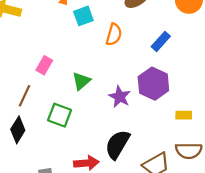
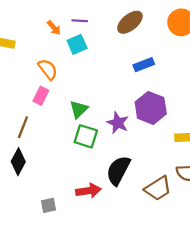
orange semicircle: (114, 35) -> (48, 69), moved, turned -50
blue rectangle: (161, 41) -> (144, 65), moved, turned 30
green square: (60, 115) -> (86, 136), moved

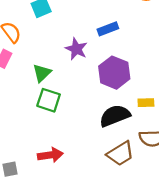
purple star: (118, 123) -> (76, 49), moved
black semicircle: (118, 170) -> (115, 116), moved, turned 40

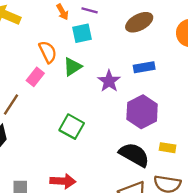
green triangle: (42, 73) -> (73, 67), moved
black semicircle: (115, 116) -> (134, 155), turned 40

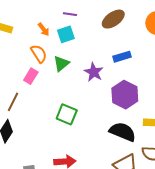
orange arrow: (62, 12) -> (44, 29), moved

